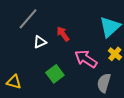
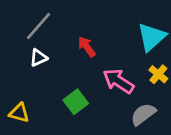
white triangle: (40, 42) -> (39, 58), moved
gray semicircle: (104, 83) -> (143, 114), turned 36

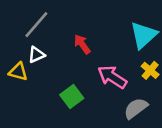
yellow triangle: (19, 113) -> (18, 72), moved

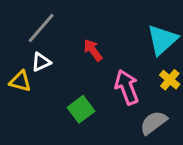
pink arrow: (112, 77) -> (127, 87), turned 36

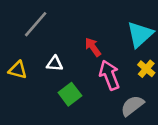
red arrow: (93, 50) -> (93, 47), moved
white triangle: (41, 62) -> (55, 64), moved, turned 30

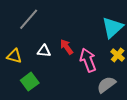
red arrow: (93, 47) -> (66, 47), moved
green square: (70, 94) -> (30, 82), moved

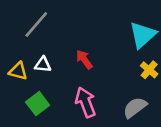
white triangle: (44, 51) -> (43, 65), moved
pink arrow: (88, 60) -> (86, 102), moved

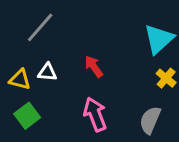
green square: (38, 104) -> (27, 116), moved
gray semicircle: (135, 107) -> (150, 120), turned -30

